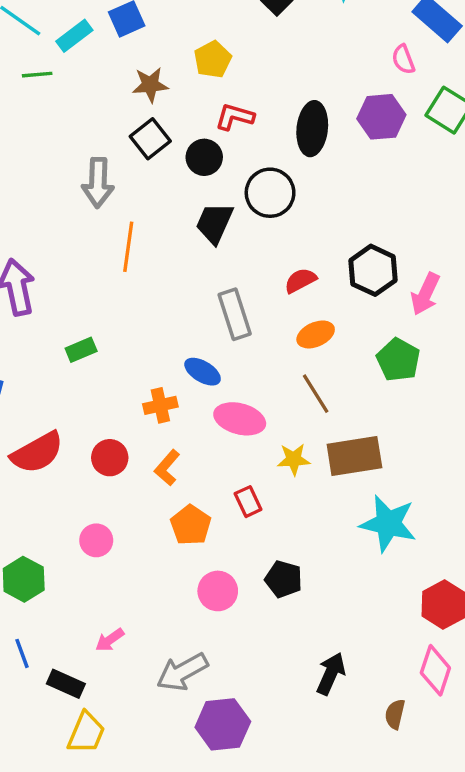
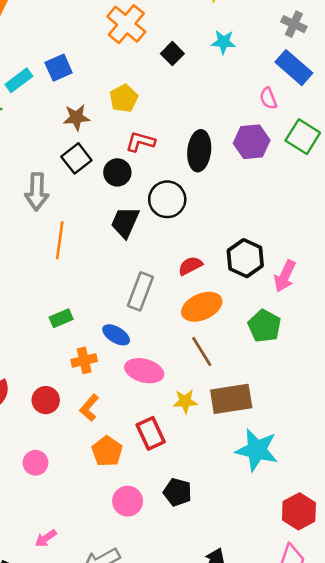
gray rectangle: (235, 314) -> (140, 291), turned 39
orange ellipse: (316, 334) -> (202, 307), size x1.4
green rectangle: (81, 350) -> (61, 318), moved
red rectangle: (248, 502) -> (151, 433), size x1.4

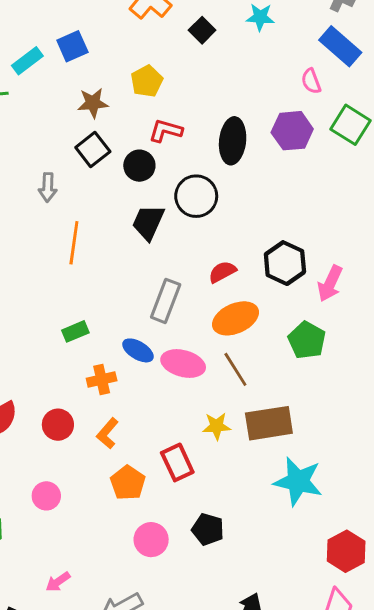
gray arrow: (37, 192) -> (48, 187), size x0.7
pink ellipse: (144, 371) -> (183, 364), moved

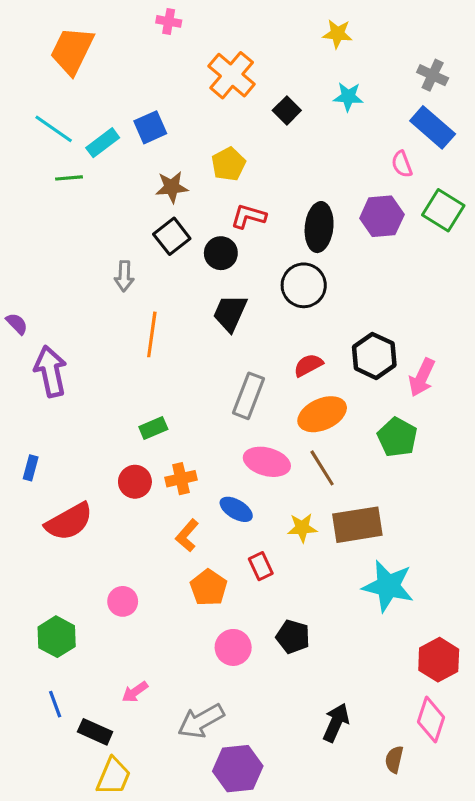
black circle: (196, 196) -> (304, 285), moved
blue ellipse: (138, 350) -> (236, 509), moved
red circle: (58, 425) -> (135, 482), moved
red rectangle: (177, 462) -> (261, 566), size x0.7

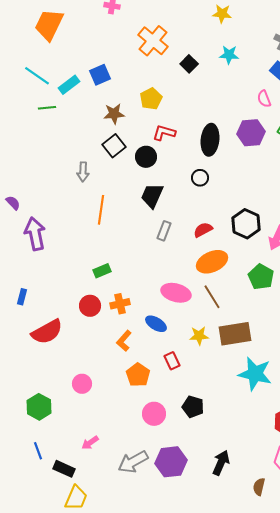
black circle: (304, 285) -> (200, 178), size x0.6
gray rectangle: (248, 396) -> (164, 231), moved, size x0.7
purple hexagon: (238, 769) -> (171, 462), moved

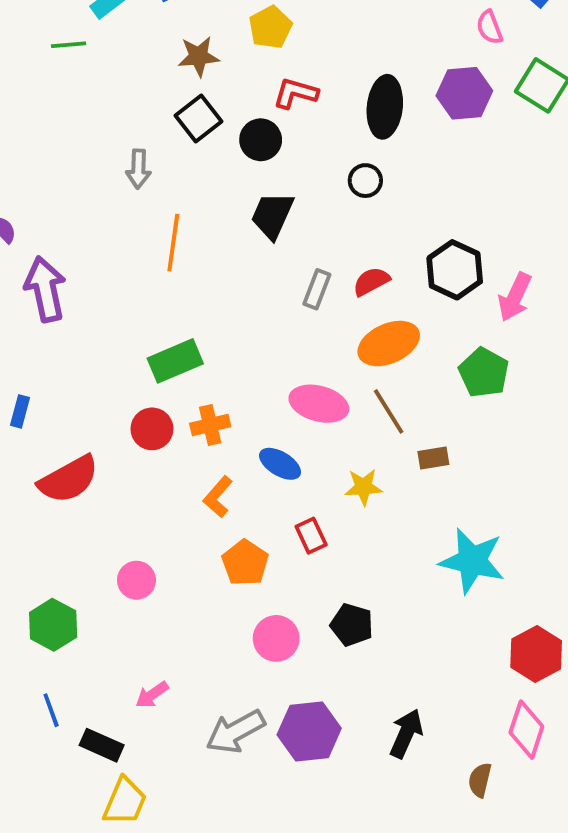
gray rectangle: (164, 231) -> (317, 289), moved
green rectangle: (102, 271) -> (175, 361), size x1.5
brown rectangle: (235, 334) -> (433, 458), moved, size x0.5

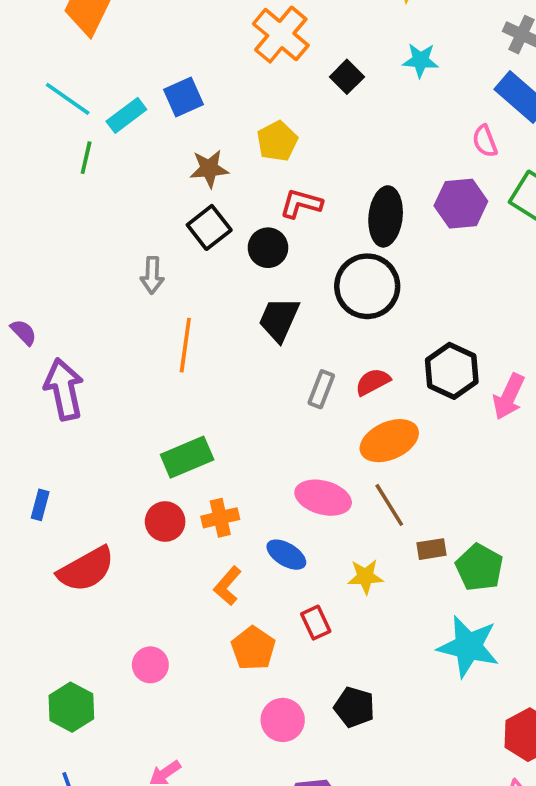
green line: (69, 45) -> (86, 158), turned -72
black circle: (365, 181) -> (367, 286), size x2.0
green pentagon: (484, 373) -> (479, 567), moved

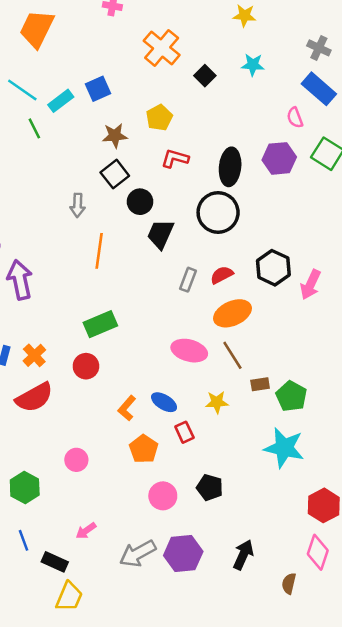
green line: (86, 158) -> (34, 128), turned -40
black circle: (268, 248) -> (140, 202), moved
orange cross: (220, 518) -> (34, 355), moved, turned -30
blue ellipse: (286, 555) -> (164, 402), moved

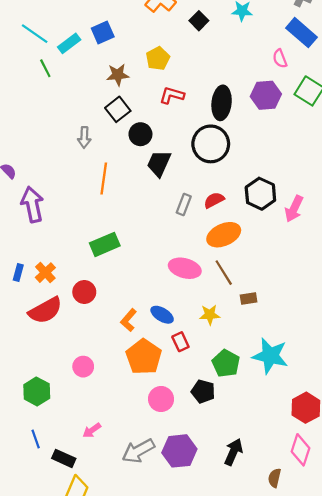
red circle: (86, 366) -> (84, 292), moved
green pentagon: (291, 396) -> (226, 363), moved
orange pentagon: (144, 449) -> (144, 357), size x1.4

